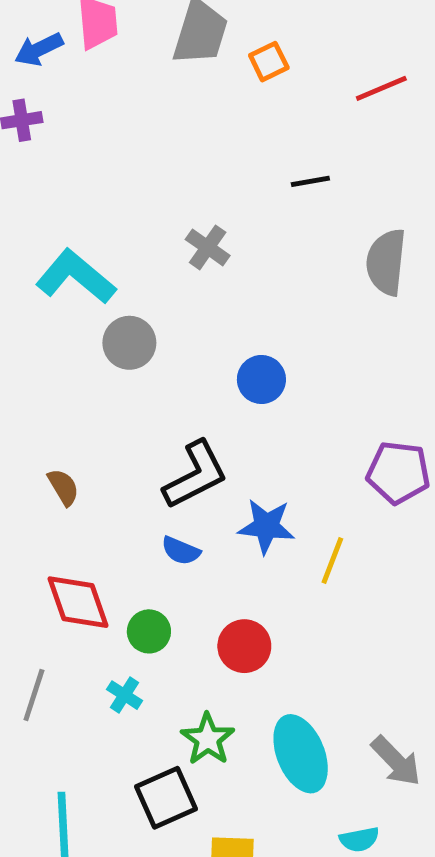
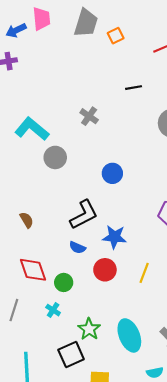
yellow line: (332, 561) -> (144, 273), moved
red circle: (244, 646) -> (105, 270), moved

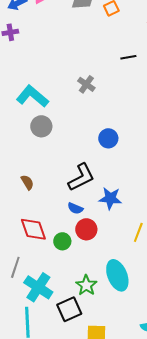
gray circle: (55, 157) -> (41, 126), moved
red circle: (105, 270) -> (86, 229), moved
cyan cross: (53, 310) -> (38, 287), moved, size x2.0
cyan ellipse: (129, 335) -> (117, 275), moved

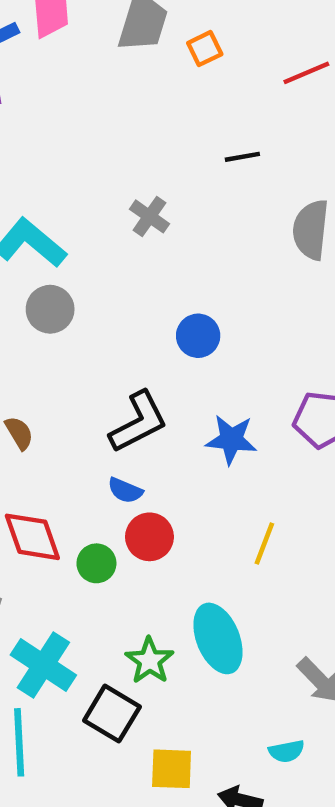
blue star: (110, 198) -> (231, 440), moved
black square: (69, 309) -> (112, 714), turned -35

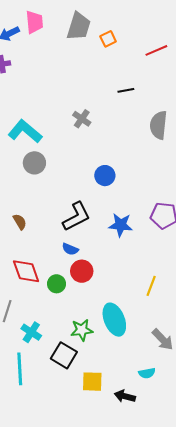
yellow line: (264, 543) -> (151, 286), moved
green star: (149, 661) -> (82, 330), turned 30
cyan cross: (43, 665) -> (31, 332), size x0.7

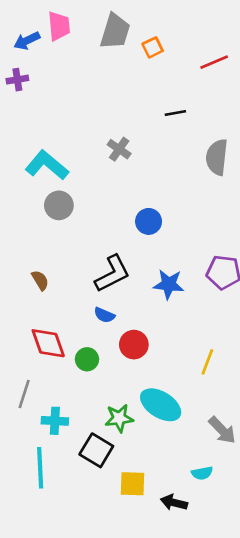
red circle: (82, 271) -> (134, 345), moved
cyan ellipse: (114, 320) -> (161, 405), turned -36
cyan cross: (31, 332) -> (55, 421), turned -30

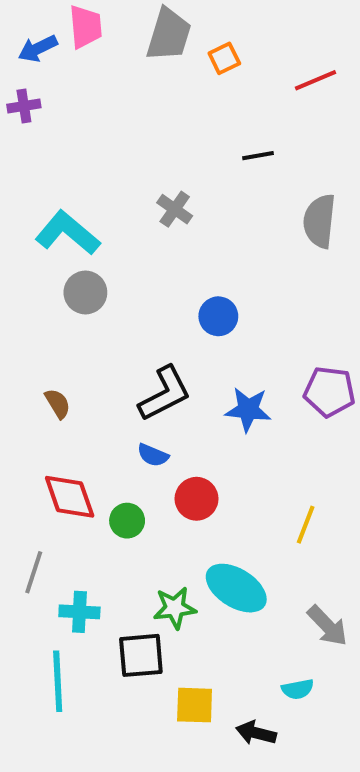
black square: (96, 450) -> (141, 655), turned -36

